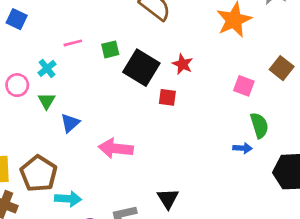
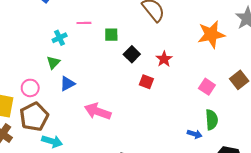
black square: (141, 68) -> (132, 54), size x0.6
pink circle: (17, 85) -> (30, 88), moved

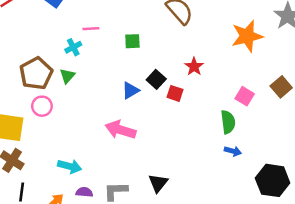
pink line: (84, 23) -> (91, 29), moved
black square: (132, 54) -> (156, 79), moved
blue triangle: (67, 84) -> (130, 90), moved
brown pentagon: (34, 117) -> (36, 73), moved
green semicircle: (212, 120) -> (228, 122), moved

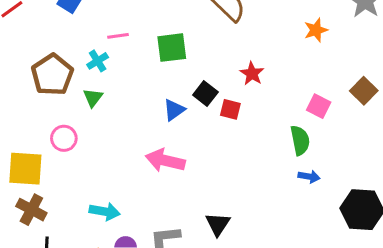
orange star: (247, 36) -> (316, 30), size x0.6
green square: (132, 41) -> (172, 48), size x1.5
brown pentagon: (36, 73) -> (52, 75), moved

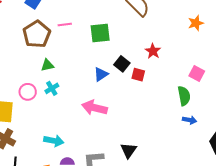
cyan cross: (98, 61) -> (52, 88), moved
brown pentagon: (52, 75) -> (37, 34), moved
green triangle: (93, 98) -> (47, 65), turned 40

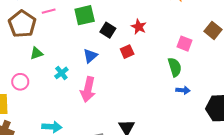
black square: (122, 64) -> (108, 30), moved
red square: (138, 75) -> (127, 52), turned -32
cyan cross: (52, 88) -> (61, 73), moved
pink arrow: (95, 108) -> (88, 89), turned -85

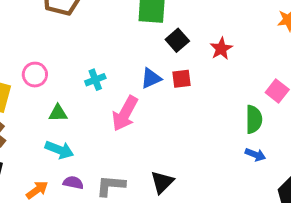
red square: (127, 52) -> (181, 79), moved
green triangle: (36, 53) -> (58, 113), moved
blue triangle: (90, 56) -> (151, 78), moved

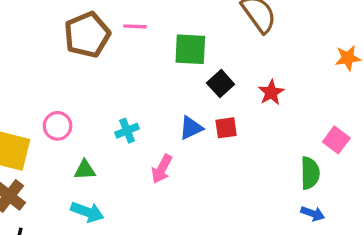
pink arrow: (125, 114) -> (162, 169), size x0.7

